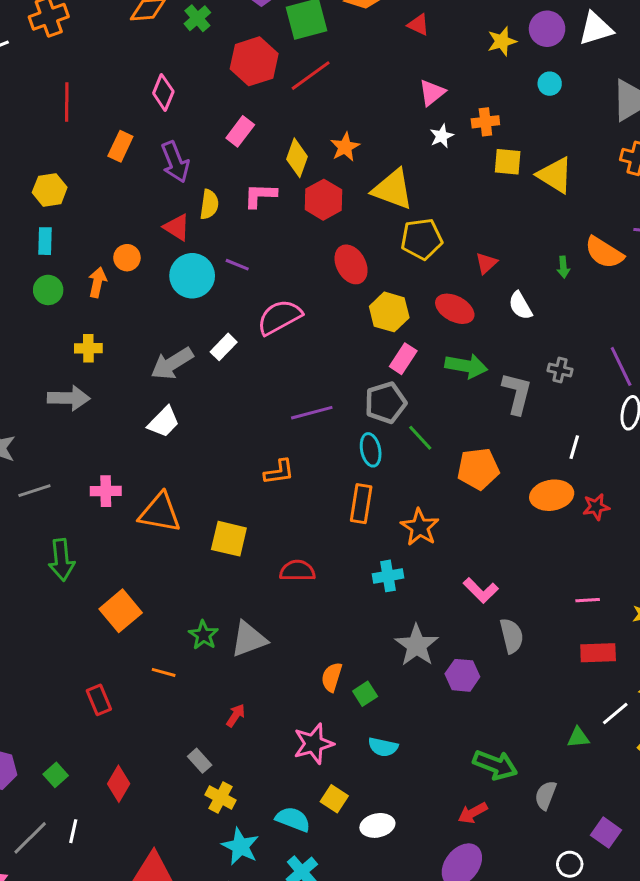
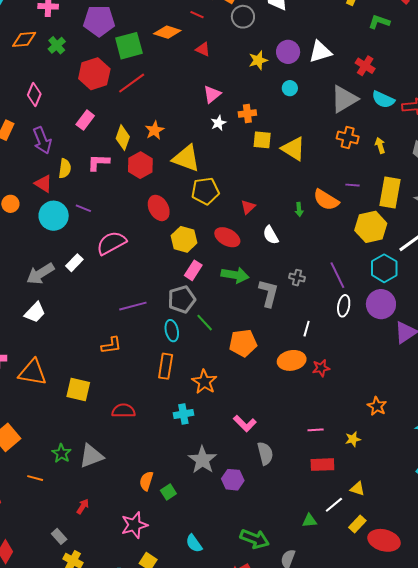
cyan semicircle: (383, 747) -> (194, 543), moved, turned 42

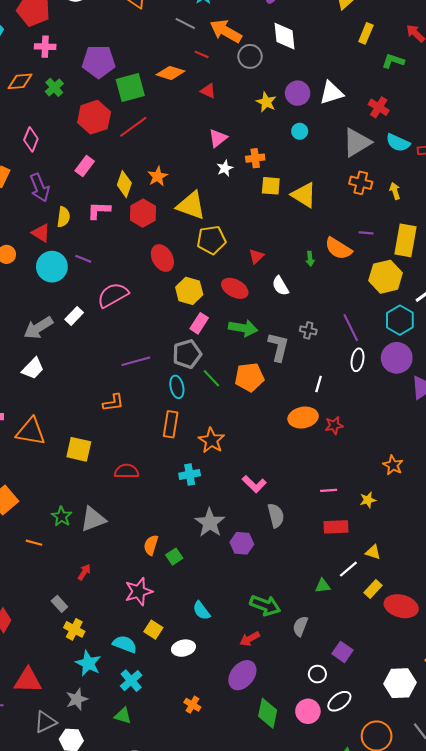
yellow star: (258, 60) -> (266, 102), turned -30
orange pentagon: (243, 343) -> (249, 377), moved

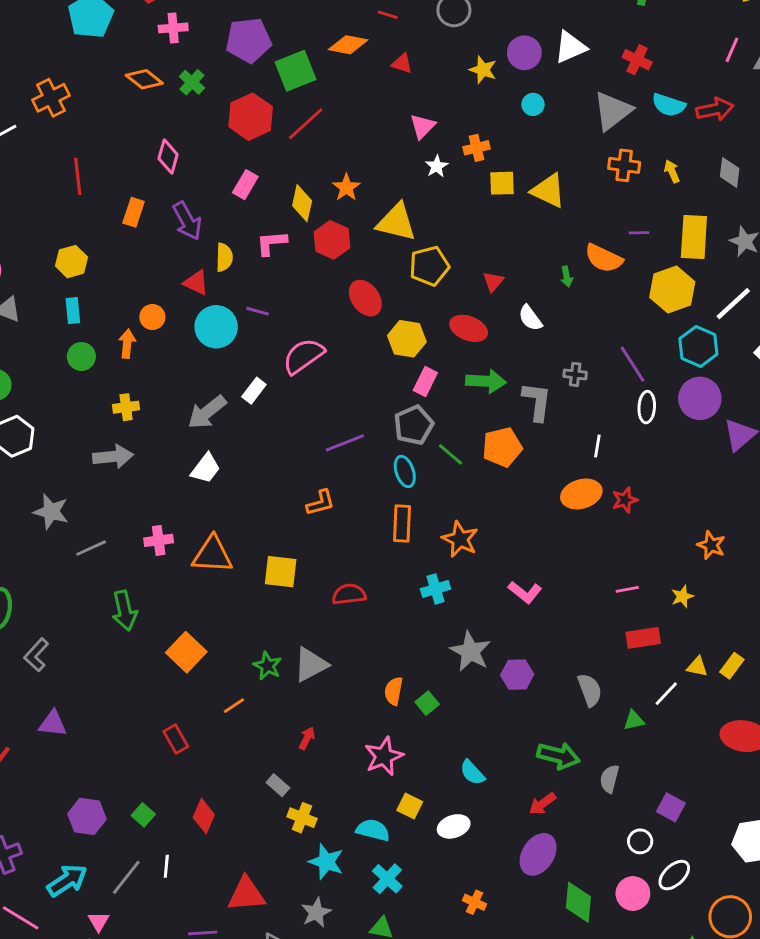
orange diamond: (20, 81) -> (144, 79), turned 50
gray semicircle: (276, 515) -> (590, 690), moved
orange line: (34, 543) -> (234, 706), turned -42
yellow rectangle: (373, 589) -> (732, 666), moved

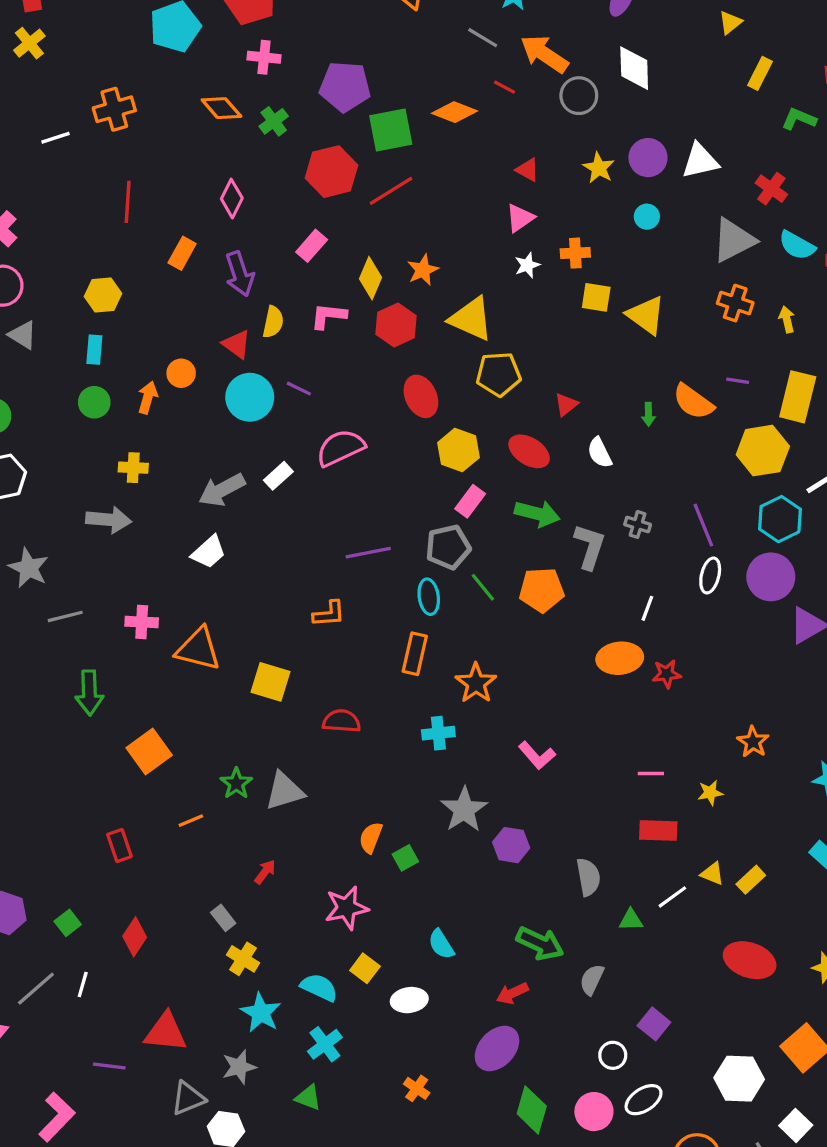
red triangle: (402, 63) -> (528, 170), moved

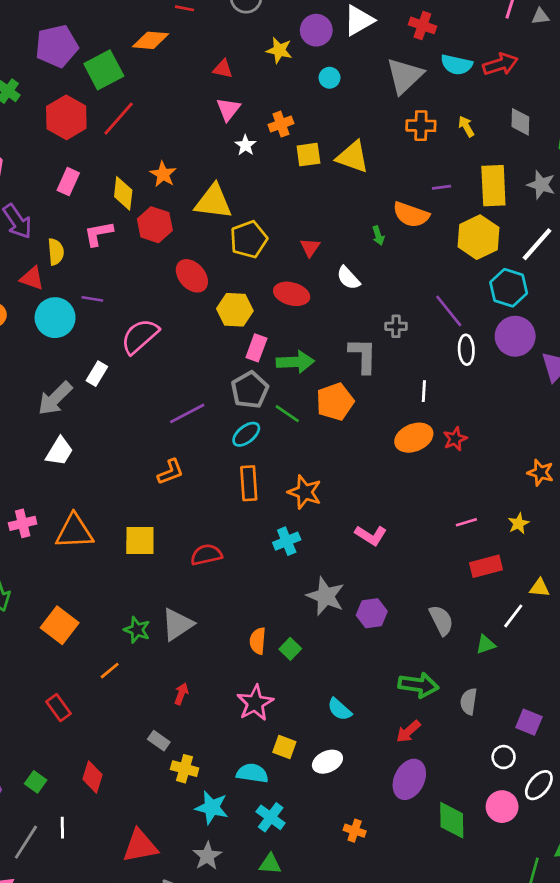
green arrow: (537, 514) -> (295, 362), moved
cyan ellipse: (429, 597) -> (246, 434), turned 76

